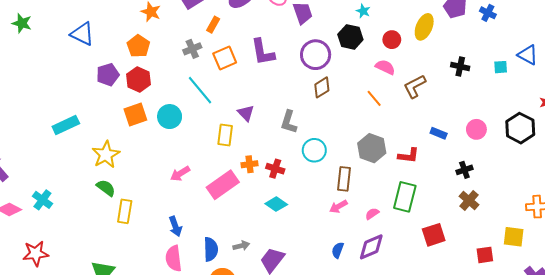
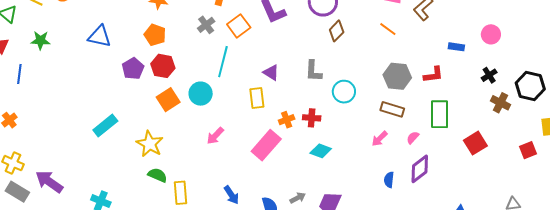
cyan line: (200, 90) -> (223, 62), turned 68
black hexagon: (520, 128) -> (530, 86), moved
pink arrow: (180, 174) -> (215, 136), moved
brown rectangle: (344, 179) -> (392, 109), moved, turned -65

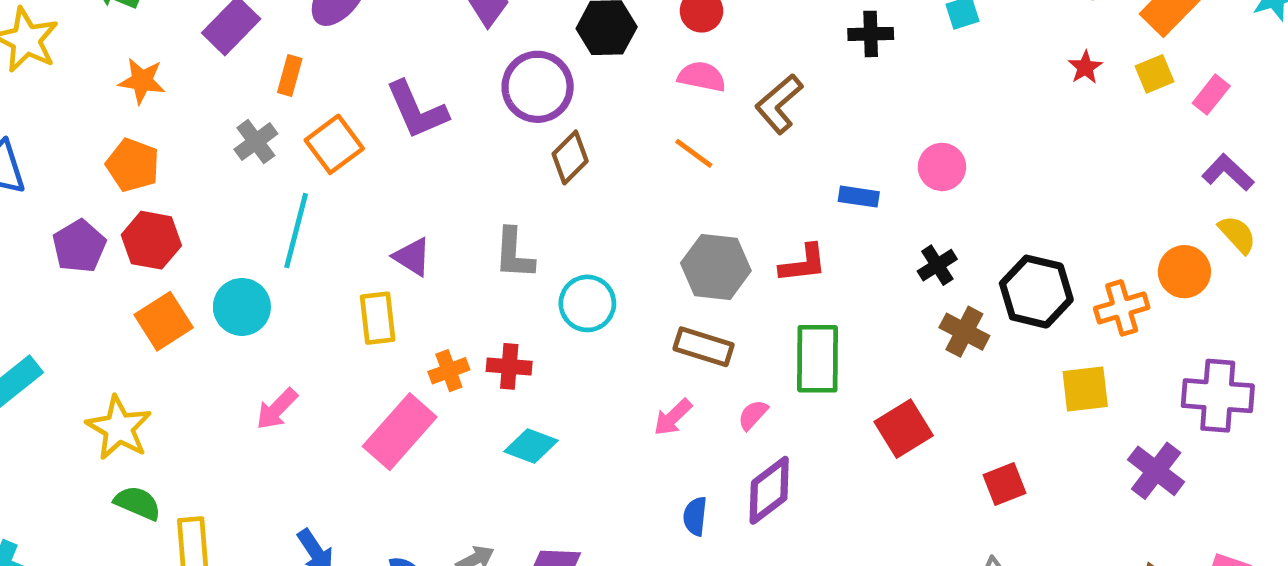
red square: (528, 150) -> (1005, 484), moved

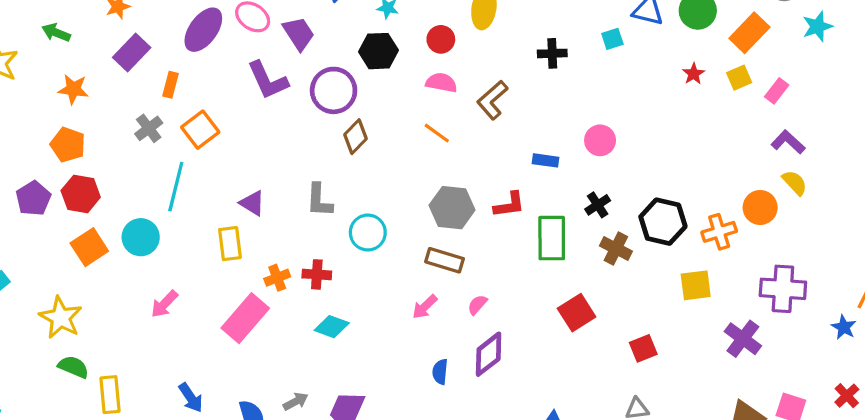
purple L-shape: (417, 110) -> (268, 80), moved
green rectangle: (817, 359) -> (552, 238), moved

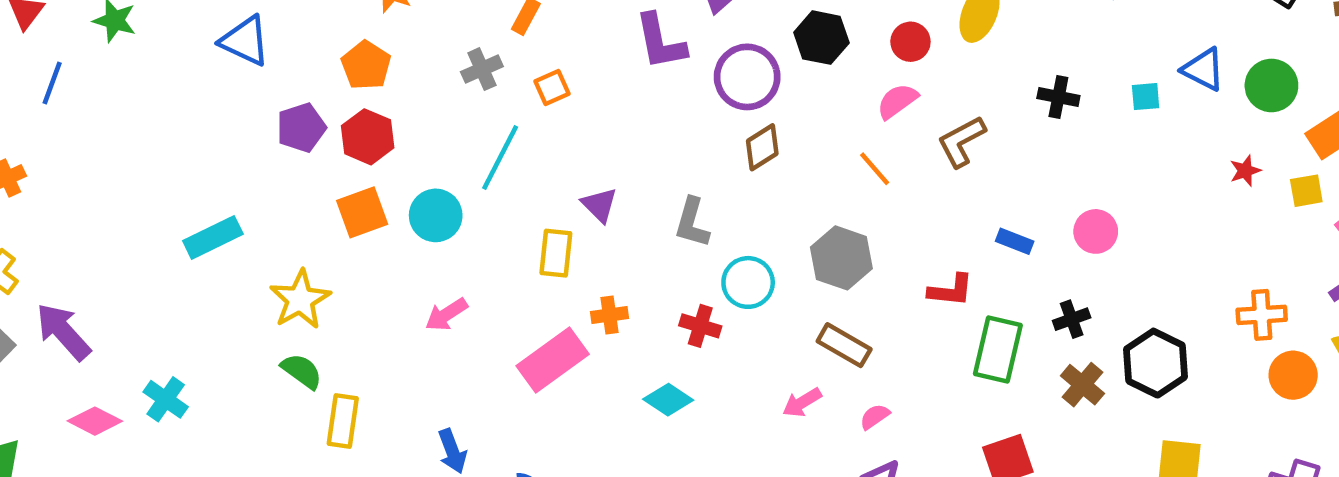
pink semicircle: (441, 83) -> (897, 101), turned -60
orange square: (200, 130) -> (552, 88), size x0.7
gray hexagon: (452, 208) -> (841, 258), moved
orange cross: (719, 232) -> (1262, 315), moved
red cross: (317, 274) -> (700, 326), moved

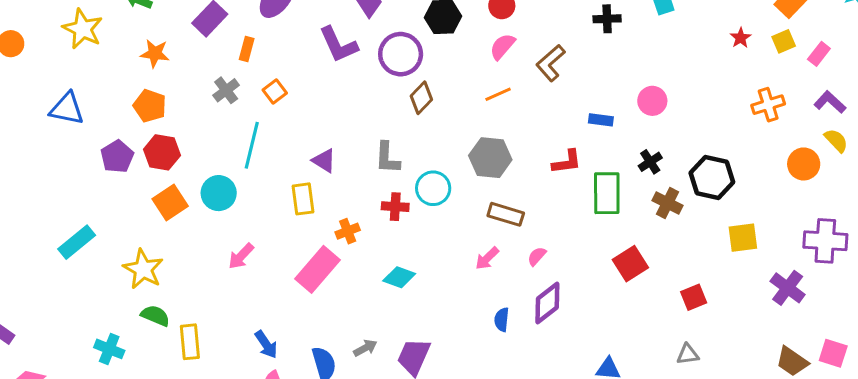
orange line: (875, 169) -> (498, 94), turned -60
orange cross: (1262, 315) -> (768, 105), moved
red cross: (700, 326) -> (395, 207), moved
cyan cross: (166, 399) -> (109, 349), moved

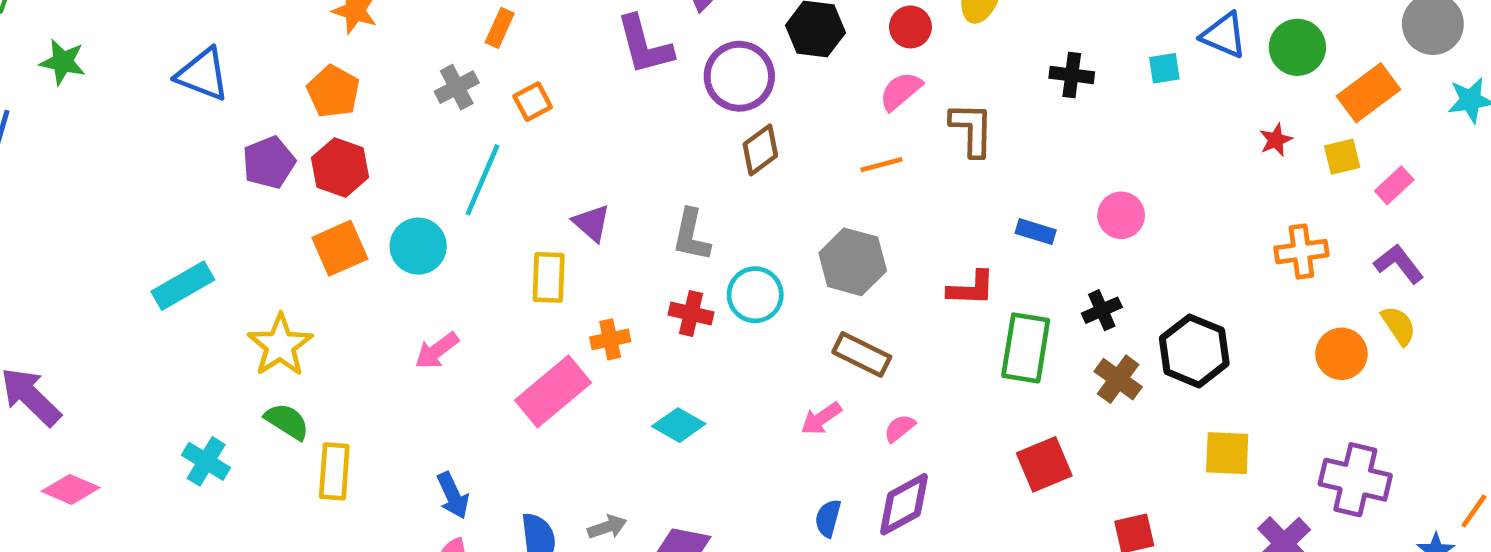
brown L-shape: (551, 63) -> (972, 129), turned 123

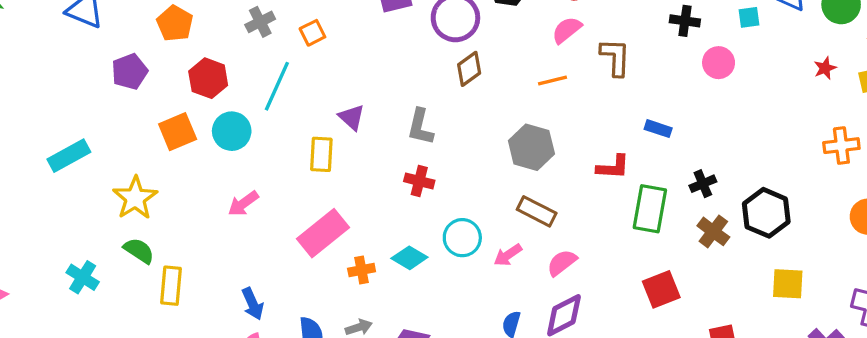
red hexagon: (340, 167) -> (208, 78), moved
pink circle: (1121, 215) -> (719, 63), moved
cyan circle: (755, 295) -> (462, 238), moved
orange cross: (610, 339) -> (362, 270), moved
pink semicircle: (900, 428) -> (562, 263), size x1.4

